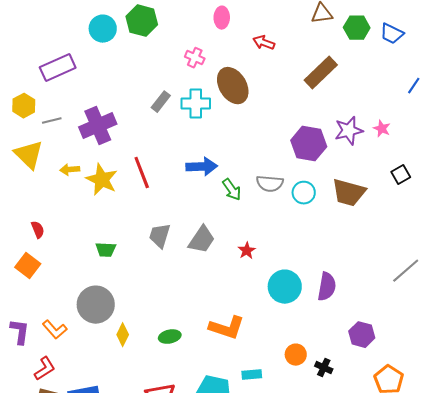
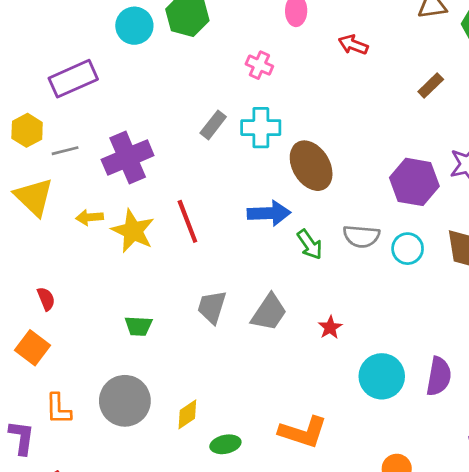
brown rectangle: (321, 73) -> (431, 85), size x0.6
brown ellipse: (233, 86) -> (311, 166), moved
orange L-shape: (55, 330) -> (58, 409), moved, turned 40
yellow diamond: (123, 335) -> (187, 414), moved, turned 30

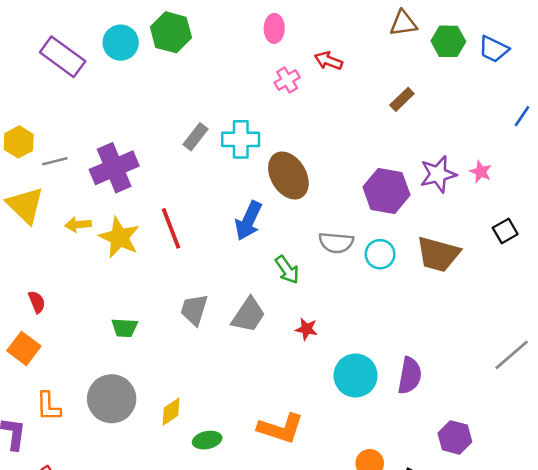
pink cross: (259, 65) -> (287, 80), moved, turned 35
purple rectangle: (73, 79) -> (63, 57), moved, turned 60
blue arrow: (269, 213) -> (248, 221), turned 117
green arrow: (310, 244) -> (287, 270), moved
red star: (330, 327) -> (306, 329), turned -30

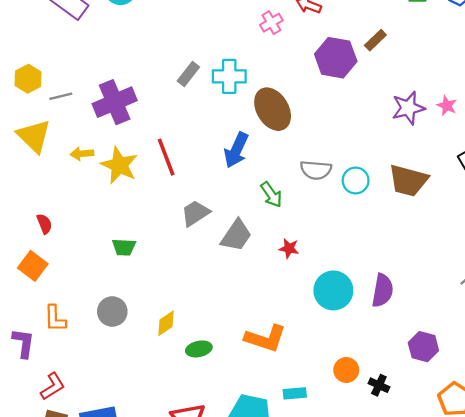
purple hexagon: (386, 191) -> (336, 58), moved
gray trapezoid: (194, 310) -> (195, 213), moved, turned 40
gray circle: (112, 399) -> (112, 312), size x0.7

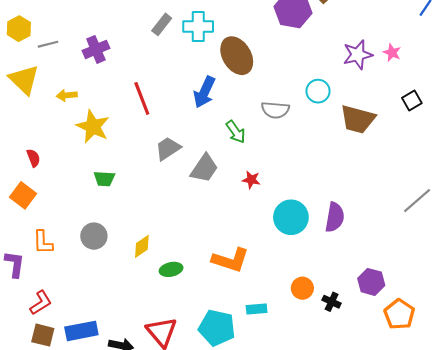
purple cross: (115, 102) -> (96, 49), size x0.7
yellow star: (119, 165) -> (93, 127), moved
cyan circle: (356, 180) -> (318, 91), moved
purple hexagon: (423, 347) -> (371, 282), moved

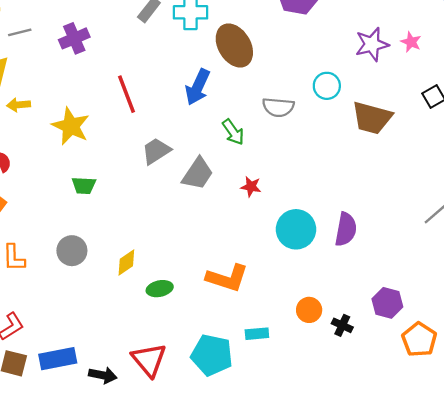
yellow arrow: (67, 95) -> (19, 105), moved

